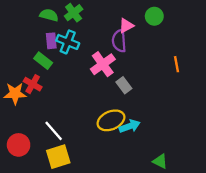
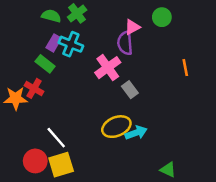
purple rectangle: (51, 41) -> (54, 43), turned 35
red circle: (19, 145) -> (35, 161), moved

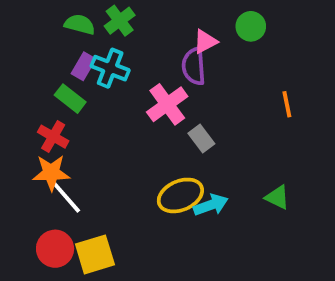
orange star: (16, 98) -> (51, 173), moved
white line: (56, 138) -> (66, 197), moved
green triangle: (168, 170) -> (277, 197), moved

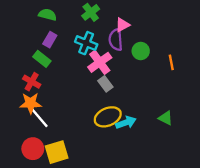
green cross: (120, 21) -> (91, 12), moved
green circle: (251, 26) -> (141, 51), moved
cyan cross: (110, 68) -> (86, 43), moved
gray rectangle: (201, 138) -> (105, 84), moved

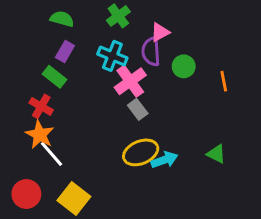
orange star: (31, 103) -> (40, 135), turned 30
red circle: (33, 149) -> (26, 194), moved
yellow square: (57, 152) -> (74, 198), turned -35

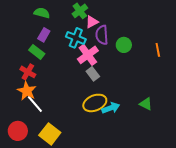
pink triangle: (160, 32) -> (92, 22), moved
orange line: (224, 81) -> (158, 50), moved

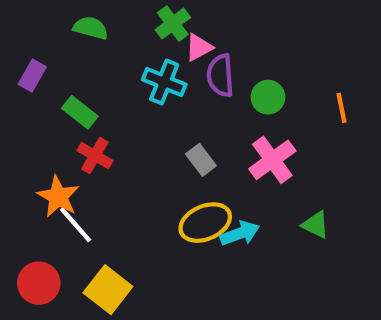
purple rectangle: (44, 35) -> (32, 75), moved
pink cross: (88, 55) -> (272, 160), moved
red cross: (28, 72) -> (95, 156), moved

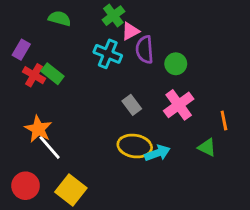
orange line: (342, 108) -> (224, 120), moved
red cross: (95, 156) -> (34, 75), moved
yellow ellipse: (205, 223) -> (135, 146), turned 32

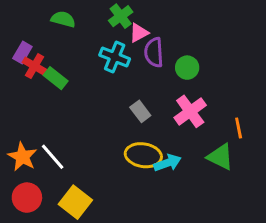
red cross: (34, 75) -> (34, 66), moved
orange star: (38, 129) -> (22, 157), moved
green triangle: (207, 147) -> (220, 157), size x1.4

